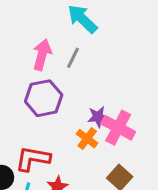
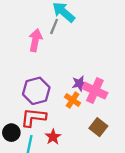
gray line: (73, 58) -> (54, 26), moved
purple hexagon: (44, 98) -> (36, 91), moved

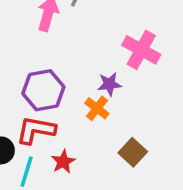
pink cross: (95, 91) -> (141, 50), moved

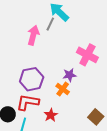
brown square: (133, 152) -> (96, 117), moved
red star: (63, 162) -> (51, 115), moved

